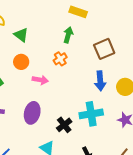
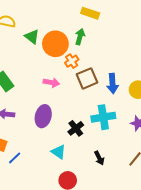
brown square: (104, 49) -> (87, 78), moved
orange circle: (21, 62) -> (55, 44), moved, size x1.6

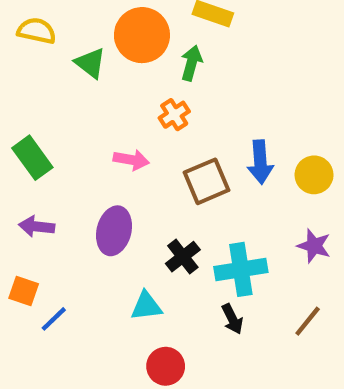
orange circle: (55, 44) -> (142, 35), moved
brown square: (87, 78) -> (206, 181), moved
cyan cross: (103, 117) -> (241, 269), moved
cyan triangle: (58, 152) -> (146, 306), turned -42

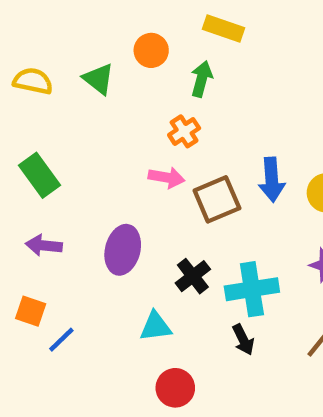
yellow semicircle: (37, 31) -> (33, 81), moved
orange circle: (142, 35) -> (151, 50), size x0.6
pink arrow: (131, 160) -> (167, 177), moved

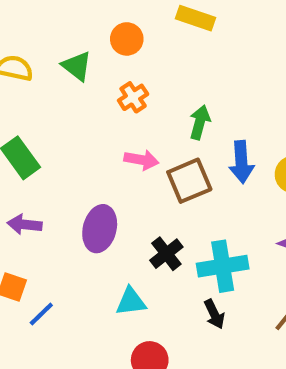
green arrow: (202, 79) -> (200, 122), moved
orange cross: (184, 131) -> (133, 97), moved

